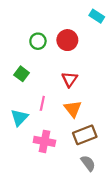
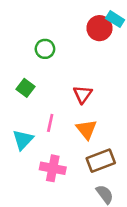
red circle: (67, 40) -> (99, 28), moved

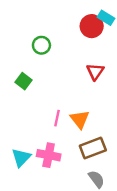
red triangle: (83, 94) -> (95, 72), moved
pink line: (50, 123) -> (57, 118), moved
cyan triangle: (23, 140) -> (21, 158), moved

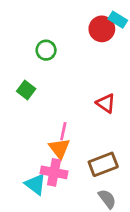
red triangle: (95, 72) -> (106, 103), moved, turned -30
orange triangle: (80, 119) -> (59, 148), moved
cyan triangle: (21, 158) -> (35, 184), moved, turned -36

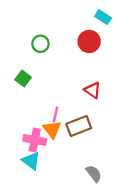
red circle: (102, 29) -> (89, 41), moved
brown rectangle: (103, 164) -> (79, 126), moved
pink cross: (54, 172) -> (35, 140), moved

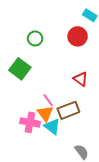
green square: (23, 79) -> (20, 69), size x1.5
pink line: (56, 114) -> (48, 100), turned -48
cyan triangle: (31, 161) -> (52, 126), moved

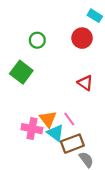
pink line: (48, 100) -> (69, 119), moved
brown rectangle: (68, 110) -> (72, 144), moved

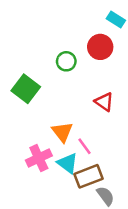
green circle: (37, 40) -> (66, 61), moved
orange triangle: (48, 119) -> (62, 132), moved
pink cross: (32, 129) -> (39, 158), turned -36

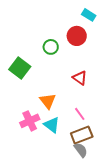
pink line: (85, 146) -> (80, 114), moved
brown rectangle: (88, 176) -> (82, 135), moved

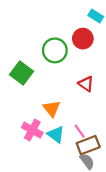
green circle: (51, 47) -> (55, 50), size x1.5
pink line: (80, 114) -> (80, 131), moved
pink cross: (30, 121) -> (32, 130), turned -36

